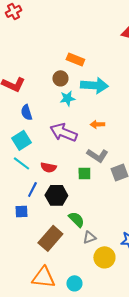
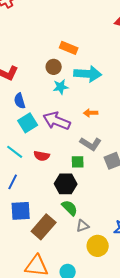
cyan square: (21, 140) -> (28, 123), moved
blue line: (32, 189) -> (13, 182), moved
black hexagon: (56, 195) -> (66, 184), moved
blue square: (21, 211) -> (21, 211), moved, size x1.5

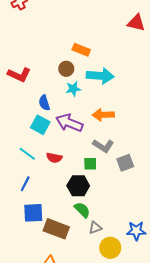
blue semicircle: (20, 101) -> (44, 103), moved
orange arrow: (91, 113) -> (103, 115), size x1.5
cyan square: (28, 123) -> (40, 125), turned -30
brown rectangle: (44, 227) -> (56, 229), turned 70

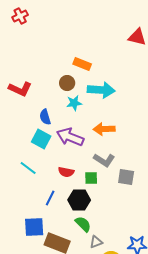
red semicircle: (54, 158) -> (66, 172), moved
gray square: (125, 163) -> (126, 177), turned 30
blue line: (25, 184) -> (50, 198), moved

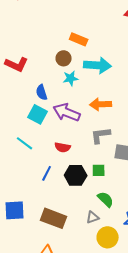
gray L-shape: (104, 160) -> (101, 135), turned 140
green square: (91, 178) -> (99, 170), moved
green semicircle: (83, 224) -> (106, 199), moved
blue square: (34, 227) -> (15, 210), moved

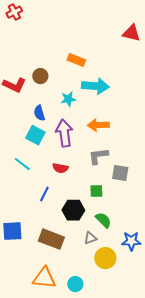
brown circle: (64, 58) -> (40, 76), moved
purple arrow: (67, 112) -> (64, 133), turned 60
black hexagon: (76, 175) -> (73, 210), moved

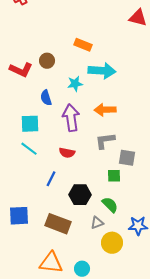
cyan square: (35, 135) -> (30, 124), moved, turned -30
green square: (96, 191) -> (114, 176), moved

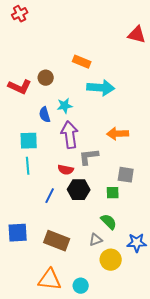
cyan star: (75, 84) -> (65, 106), moved
orange arrow: (105, 110) -> (118, 134), moved
gray L-shape: (105, 141) -> (89, 157), moved
cyan line: (29, 149) -> (28, 166), turned 48
black hexagon: (80, 195) -> (79, 190), moved

